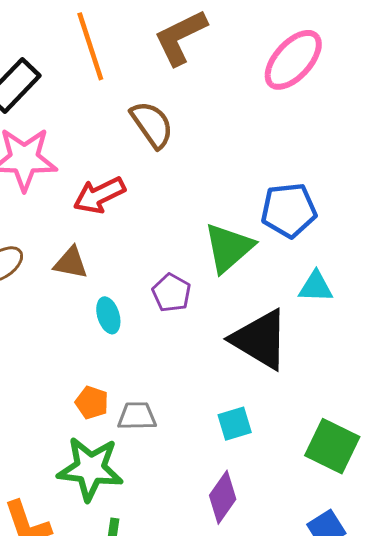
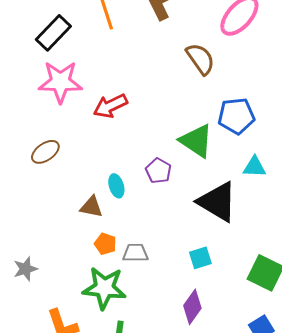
brown semicircle: (152, 125) -> (200, 59), moved
green triangle: (229, 248) -> (196, 141), turned -45
brown triangle: (71, 263) -> (91, 207), moved

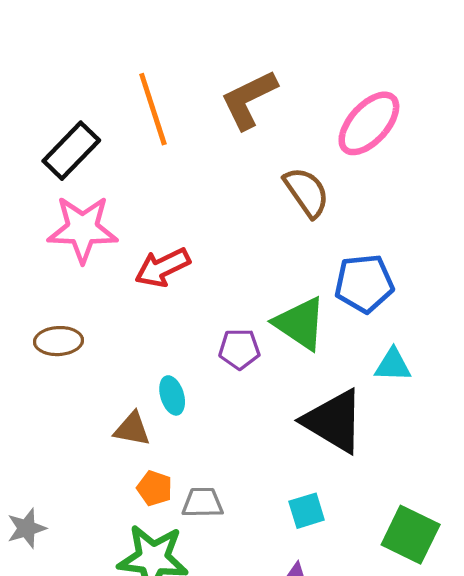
brown ellipse: (45, 152) -> (59, 341), turned 32
purple pentagon: (158, 171) -> (239, 349), moved, turned -30

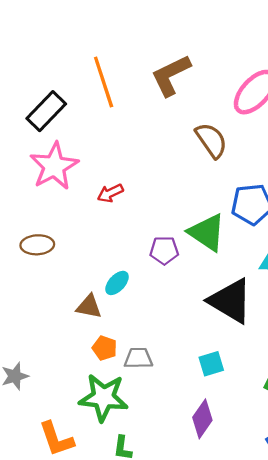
pink star: (83, 229) -> (54, 166), turned -30
red arrow: (163, 267) -> (110, 193), size x0.7
cyan ellipse: (172, 395) -> (117, 283), turned 60

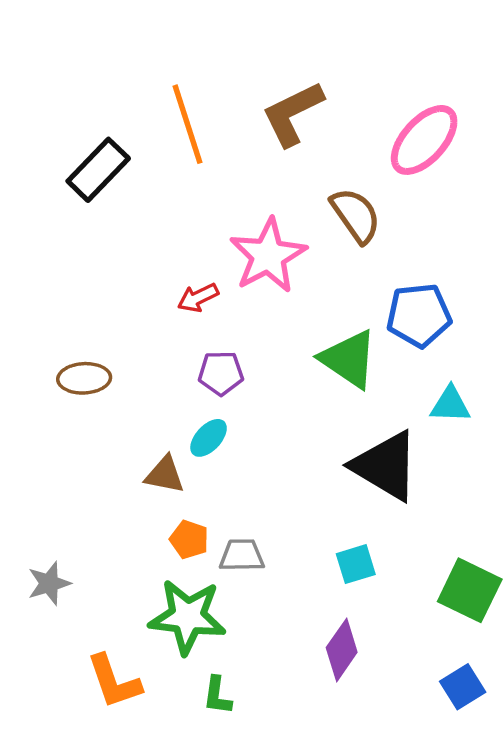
pink star: (54, 166) -> (268, 256), moved
purple pentagon: (164, 250) -> (221, 373), moved

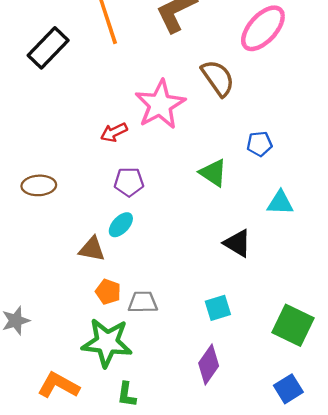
blue pentagon: (419, 315) -> (259, 144), size x0.6
green triangle: (349, 359) -> (213, 173), size x0.7
black triangle: (386, 466) -> (238, 243), size x0.6
orange L-shape: (114, 681) -> (58, 385), turned 138

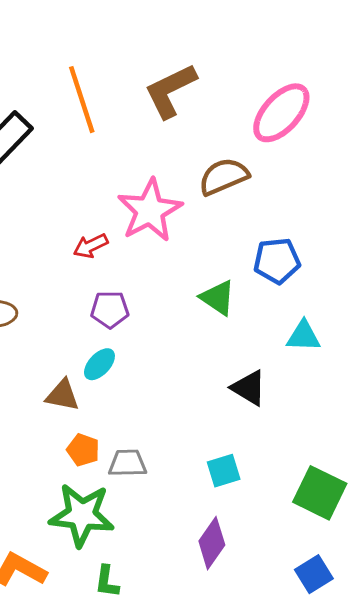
brown semicircle: (218, 78) -> (224, 176), turned -78
blue pentagon: (259, 144) -> (277, 261), size x1.4

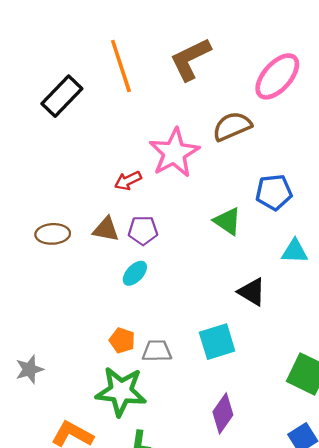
brown triangle: (63, 395) -> (106, 229), moved
cyan square: (224, 471) -> (217, 342), moved, size x1.4

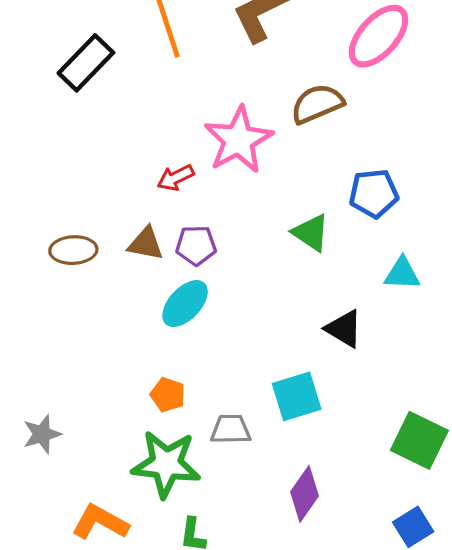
cyan ellipse: (135, 273) -> (185, 304), size x1.4
gray trapezoid: (157, 351) -> (231, 429), moved

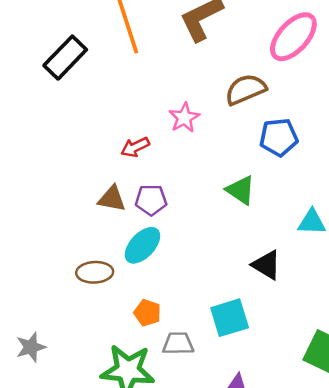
pink star: (238, 140) -> (184, 118), size x0.6
blue pentagon: (374, 193) -> (279, 137), moved
brown ellipse: (73, 250) -> (95, 272), moved
orange pentagon: (168, 395) -> (147, 313), moved

